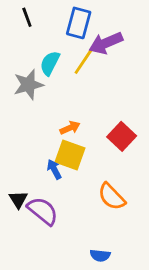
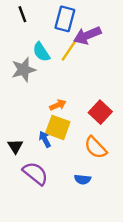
cyan semicircle: (50, 63) -> (41, 52), turned -60
orange semicircle: (112, 197) -> (96, 147), moved
black triangle: (18, 199) -> (15, 146), moved
blue semicircle: (100, 255) -> (83, 179), moved

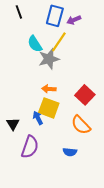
purple arrow: (87, 35) -> (74, 20), moved, size x0.6
gray star: (24, 70) -> (49, 59), moved
orange arrow: (58, 105) -> (49, 89), turned -152
purple semicircle: (35, 173) -> (30, 147), turned 70

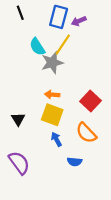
blue arrow: (38, 118) -> (56, 139), moved
black triangle: (13, 124) -> (18, 119), moved
purple semicircle: (30, 147) -> (19, 163), moved, turned -55

